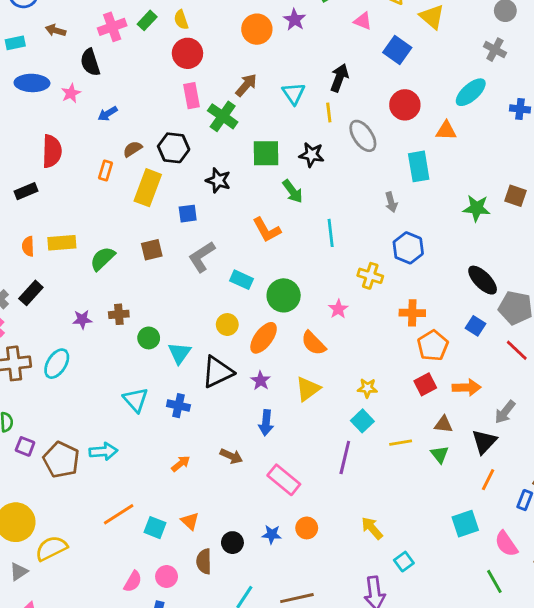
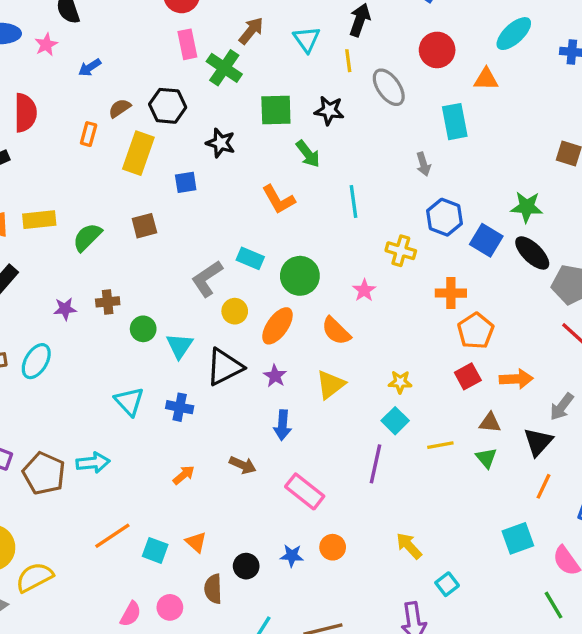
green star: (477, 208) -> (527, 207), moved
gray L-shape: (202, 257) -> (207, 279), moved
blue square: (476, 326) -> (486, 240), moved, size x1.4

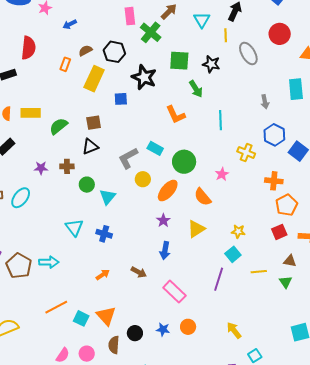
cyan rectangle: (455, 122) -> (296, 89), moved
black star: (221, 143) -> (144, 77), size x1.4
black triangle: (224, 367) -> (90, 147), moved, size x0.7
orange triangle: (196, 542) -> (106, 316), size x1.5

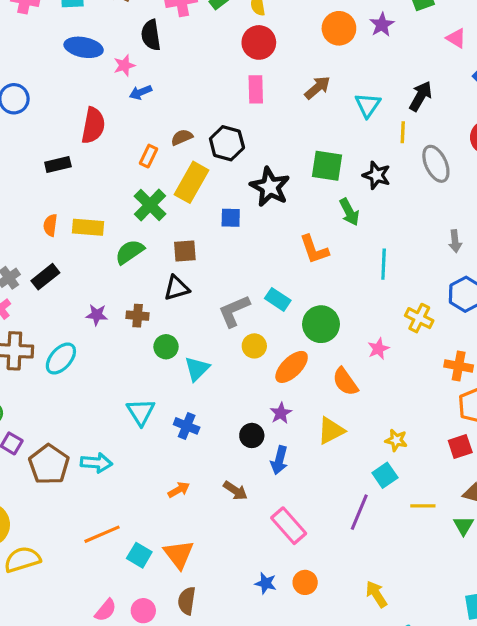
blue arrow: (70, 24) -> (141, 92), moved
green cross: (151, 32) -> (150, 205), moved
black circle: (135, 333) -> (252, 435), moved

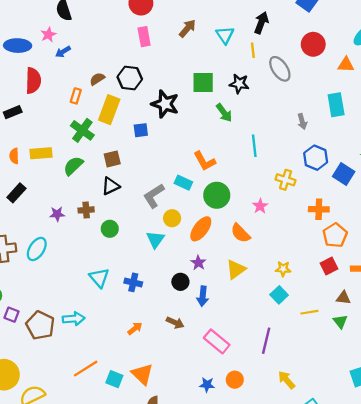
blue ellipse: (84, 47) -> (18, 46), moved
orange L-shape: (314, 249) -> (205, 161), moved
cyan triangle: (197, 369) -> (155, 239), moved
purple line: (359, 512) -> (266, 341), moved

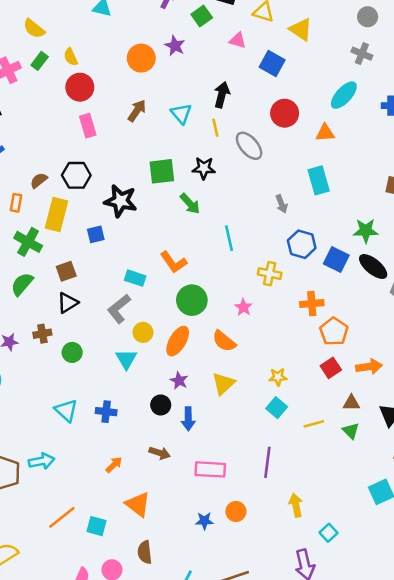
cyan rectangle: (183, 183) -> (135, 278), moved
pink rectangle: (217, 341) -> (210, 469), turned -30
orange triangle: (142, 374) -> (138, 504), moved
yellow arrow: (287, 380) -> (296, 505), turned 36

